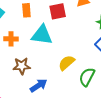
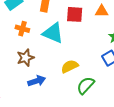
brown star: (22, 66) -> (25, 58), turned -30

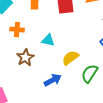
cyan triangle: (53, 33) -> (48, 40), moved, size x0.6
blue arrow: (37, 81) -> (53, 80), moved

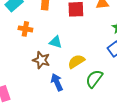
brown star: (25, 57) -> (41, 60), moved, turned -30
blue arrow: (53, 80) -> (57, 82), turned -90

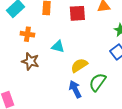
brown star: (41, 60) -> (30, 61), moved
blue arrow: (57, 82) -> (75, 89), moved

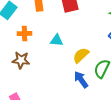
brown star: (30, 61) -> (21, 60), moved

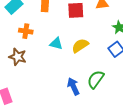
yellow semicircle: (81, 55) -> (80, 46), moved

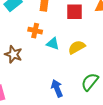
orange cross: (26, 31) -> (35, 31), moved
blue arrow: (73, 86) -> (57, 88), moved

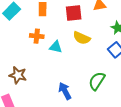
yellow semicircle: (77, 47) -> (82, 38), moved, turned -120
brown star: (13, 54) -> (18, 75), moved

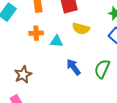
brown star: (18, 75) -> (23, 75), turned -30
blue arrow: (65, 91) -> (73, 67), moved

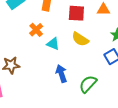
orange cross: (36, 33) -> (36, 30), turned 32

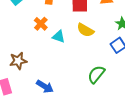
blue arrow: (61, 74) -> (45, 86), moved, turned 144

